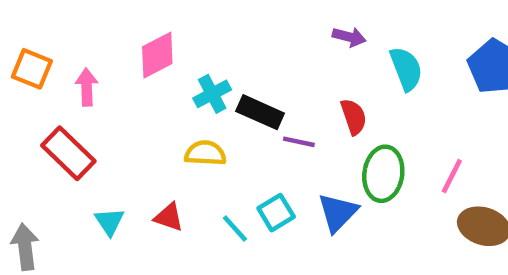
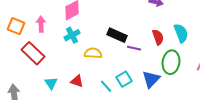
orange square: (32, 69) -> (16, 26), moved
cyan semicircle: (406, 69) -> (181, 33), moved
cyan cross: (212, 94) -> (72, 35), moved

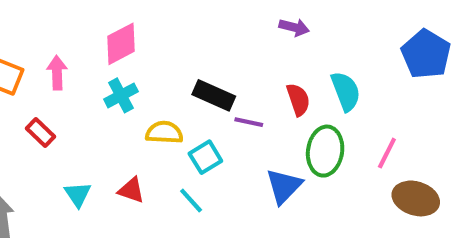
red rectangle: (33, 53) -> (41, 133), size x0.6
cyan square: (124, 79) -> (205, 157), moved

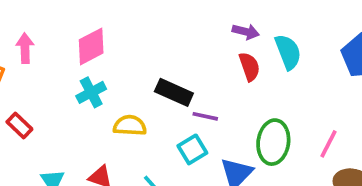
pink arrow: (57, 73) -> (25, 48), moved
cyan semicircle: (346, 91) -> (288, 52), moved
red semicircle: (298, 100) -> (249, 67), moved
cyan square: (205, 157) -> (192, 149), moved

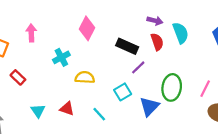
pink diamond: (91, 46) -> (87, 28), moved, turned -35
pink arrow: (25, 48) -> (31, 33), moved
black rectangle: (174, 92) -> (127, 46), moved
purple line: (205, 116) -> (138, 67), moved, turned -56

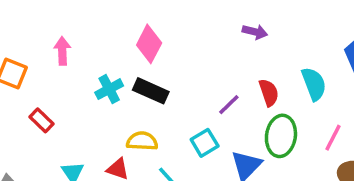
cyan semicircle: (181, 33) -> (314, 84), moved
red semicircle: (157, 42) -> (269, 93), moved
black rectangle: (127, 46) -> (151, 91), moved
yellow semicircle: (85, 77) -> (142, 141), moved

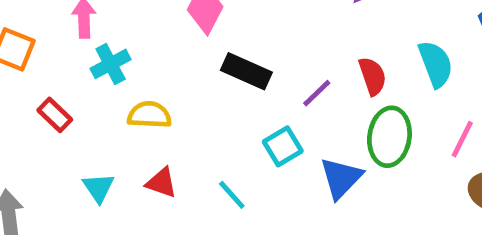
cyan cross: (109, 89) -> (111, 64), moved
black rectangle: (151, 91) -> (246, 71), moved
yellow semicircle: (142, 141) -> (149, 115), moved

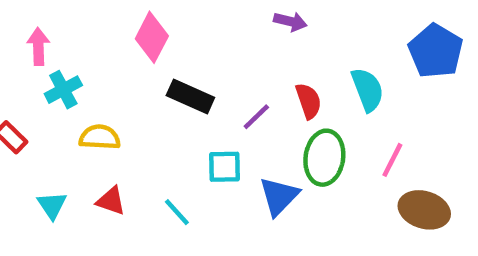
cyan square: (283, 146) -> (224, 167), turned 30

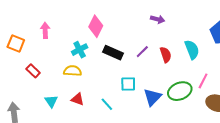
cyan cross: (63, 90) -> (80, 50), moved
purple line: (256, 117) -> (142, 52), moved
green ellipse: (324, 158) -> (180, 91), moved, turned 60

